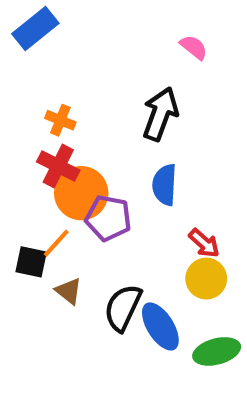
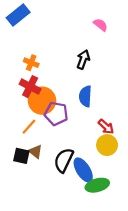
black arrow: (160, 114) -> (83, 59), size x0.7
black square: (31, 262) -> (21, 156), moved
green ellipse: (217, 351) -> (97, 185), moved

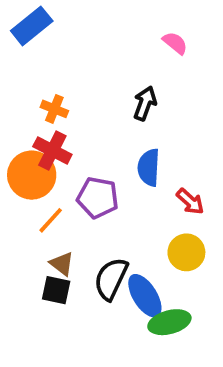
orange circle: (42, 101) -> (32, 175), moved
red arrow: (106, 127) -> (190, 201), moved
black square: (21, 156) -> (56, 290), moved

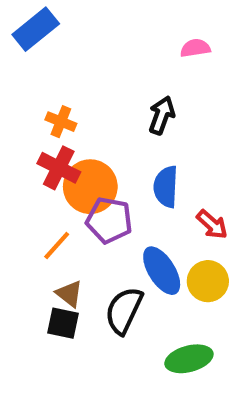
pink semicircle: (175, 43) -> (195, 48), turned -48
orange circle: (32, 175) -> (90, 187), moved
blue ellipse: (145, 296) -> (162, 271), moved

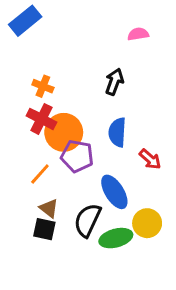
yellow circle: (208, 281) -> (147, 223), moved
green ellipse: (189, 359) -> (116, 238), moved

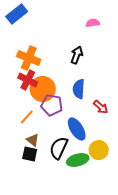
orange cross: (43, 86) -> (29, 58), size x1.6

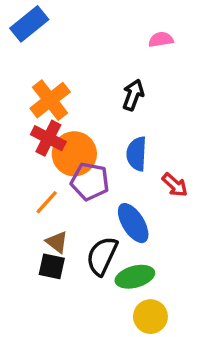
orange cross: (29, 58) -> (50, 100), turned 30
yellow circle: (99, 150) -> (150, 317), moved

